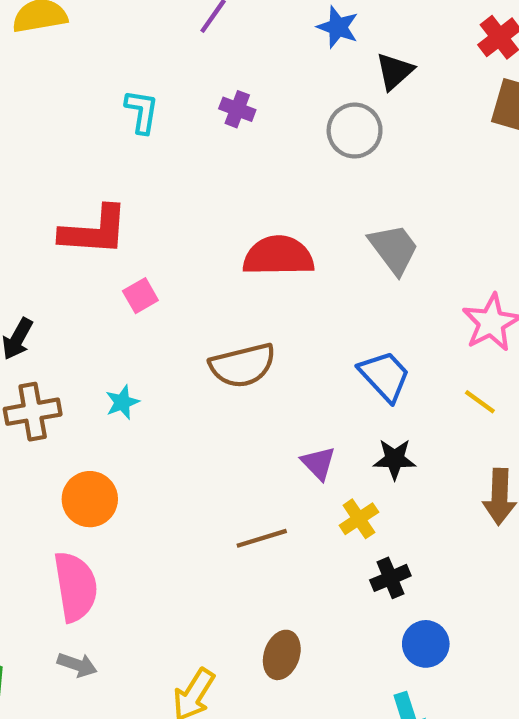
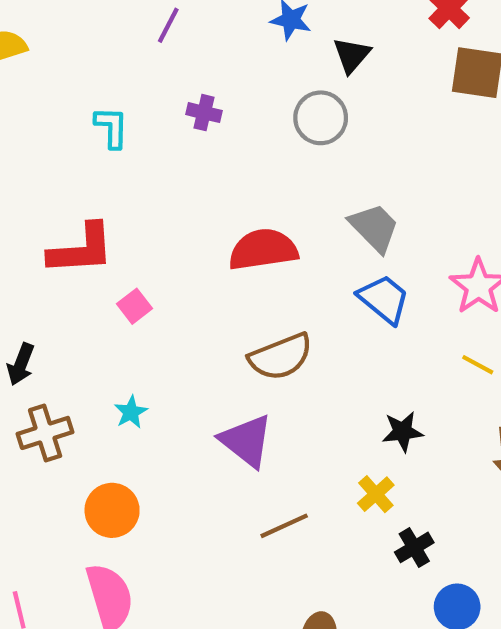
brown semicircle: (243, 365) -> (281, 357), moved
blue trapezoid: (385, 376) -> (384, 299), moved
purple triangle: (318, 463) -> (246, 441), moved, size x1.6

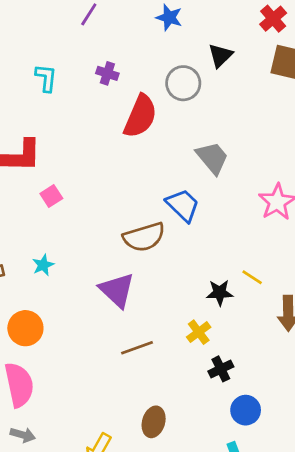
black triangle: (352, 55) -> (220, 56), moved
red semicircle: (263, 250) -> (140, 116), moved, turned 117
blue trapezoid: (384, 299) -> (183, 205), moved
yellow line: (478, 365) -> (252, 277), moved

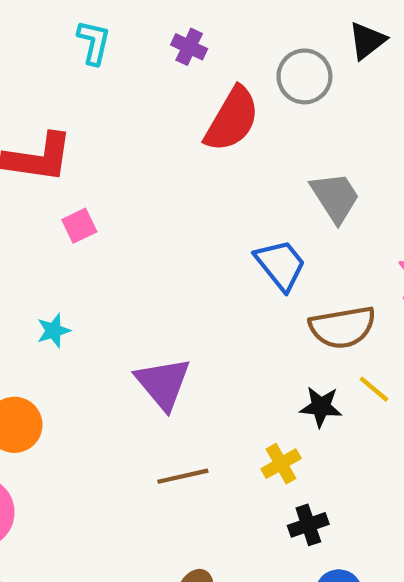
brown semicircle: (144, 237) -> (342, 327), moved

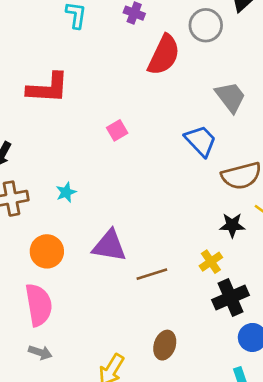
pink square: (79, 226) -> (117, 130), moved
purple triangle: (163, 383) -> (109, 246), moved, turned -36
black cross: (308, 525) -> (230, 298), size x1.5

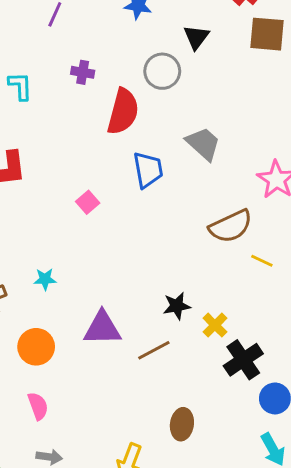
blue trapezoid: (201, 141) -> (148, 170), moved, turned 44
cyan star: (66, 192) -> (45, 279), turned 30
black star: (232, 225) -> (177, 306), moved
pink semicircle: (39, 305) -> (38, 406), size x0.6

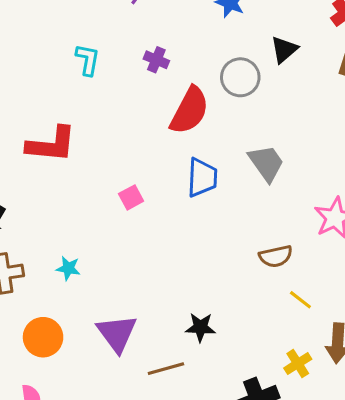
brown semicircle: (231, 226) -> (276, 256), size x0.7
yellow cross: (215, 325) -> (298, 364), moved
purple triangle: (102, 328) -> (117, 333), turned 42

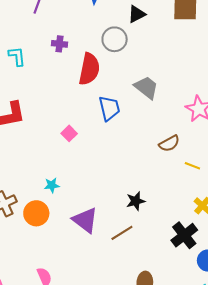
black triangle: (284, 50) -> (137, 14), turned 30
cyan star: (68, 268) -> (52, 185), moved
orange circle: (43, 337) -> (36, 213), moved

